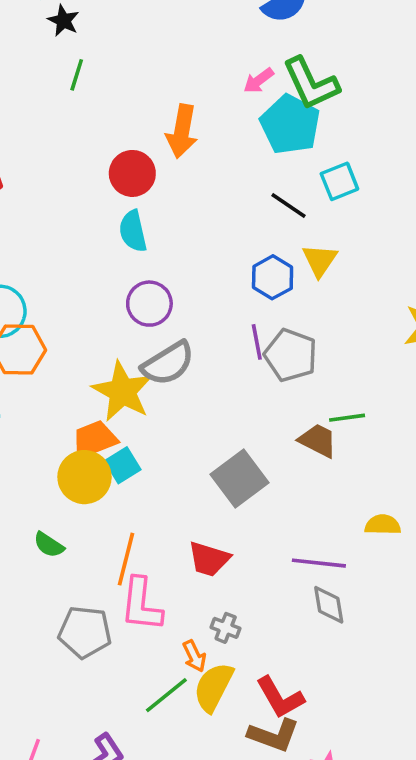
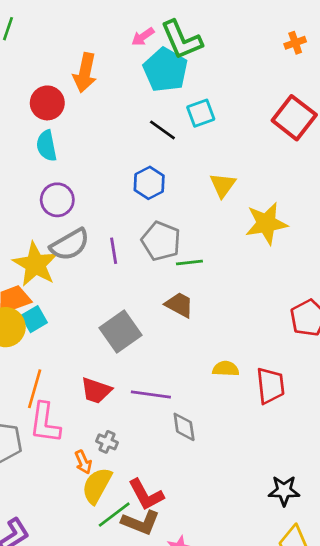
yellow triangle: (320, 260) -> (223, 185), moved
purple line: (257, 342) -> (114, 251), moved
green line: (347, 418) -> (189, 262), moved
purple line: (319, 563) -> (151, 394), moved
green line: (166, 695) -> (114, 515), moved

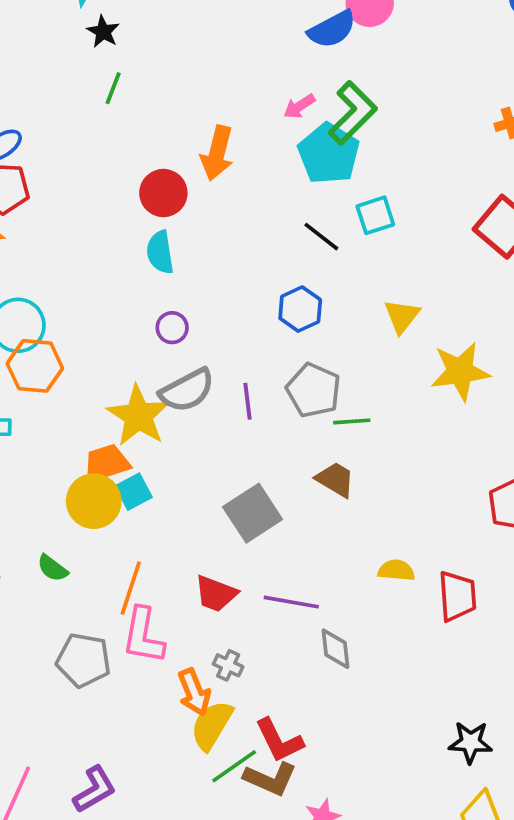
green L-shape: (182, 40) -> (353, 113), turned -114
purple circle: (57, 200) -> (172, 328), size x0.7
orange arrow: (83, 462) -> (194, 692), size x1.4

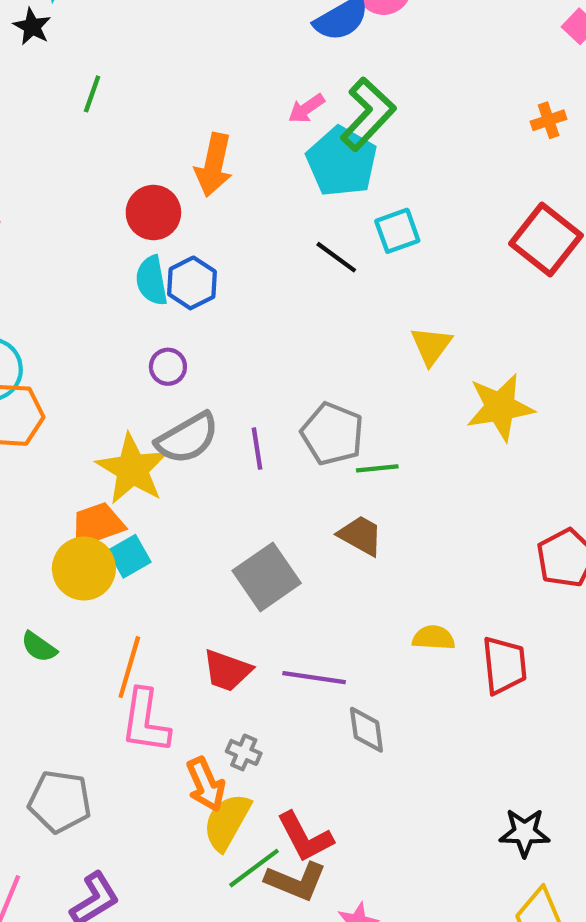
black star: (103, 32) -> (32, 27), moved
blue hexagon: (300, 309) -> (192, 283), moved
gray pentagon: (84, 660) -> (60, 801), moved

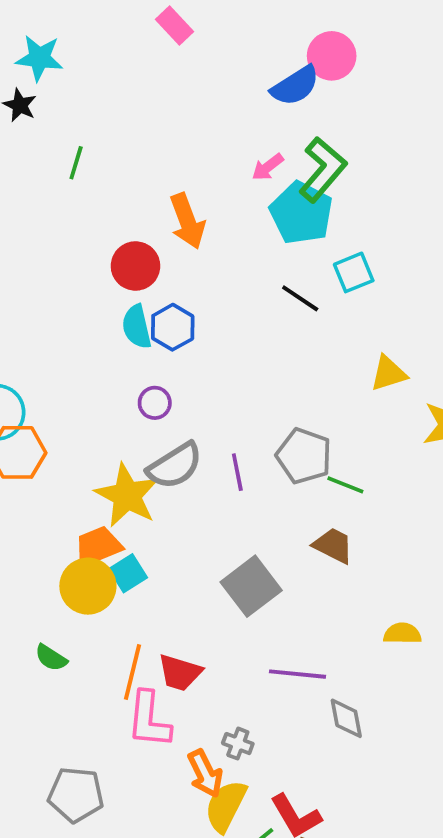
orange arrow: (214, 165) -> (187, 221), turned -30
yellow triangle: (431, 346) -> (388, 373), turned 39
green line: (377, 468) -> (345, 485), turned 30
red trapezoid: (227, 671) -> (180, 673), moved

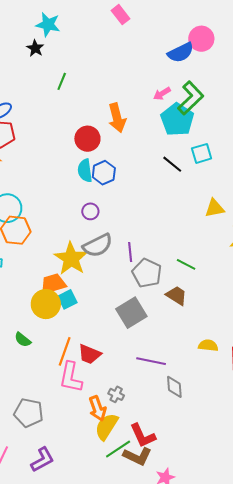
gray pentagon: (304, 456) -> (147, 273), moved

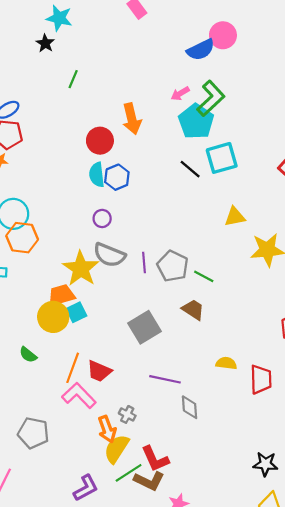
cyan square: (202, 153) -> (222, 158), size x1.4
gray semicircle: (98, 245) -> (109, 255), turned 48
gray pentagon: (147, 273) -> (173, 266), moved
pink L-shape: (71, 377) -> (79, 396), turned 124
purple L-shape: (42, 460) -> (86, 488), moved

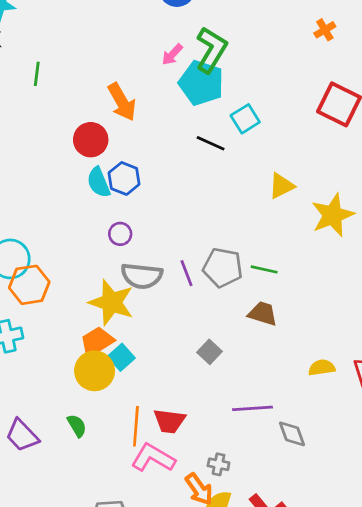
cyan square: (222, 158) -> (245, 119), size x0.7
gray square: (145, 327) -> (210, 352), size x0.6
green semicircle: (28, 355) -> (77, 426), turned -144

